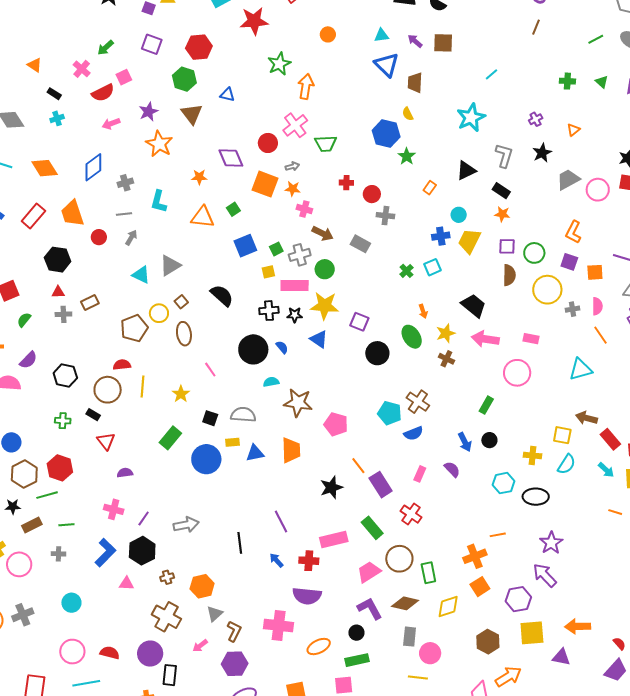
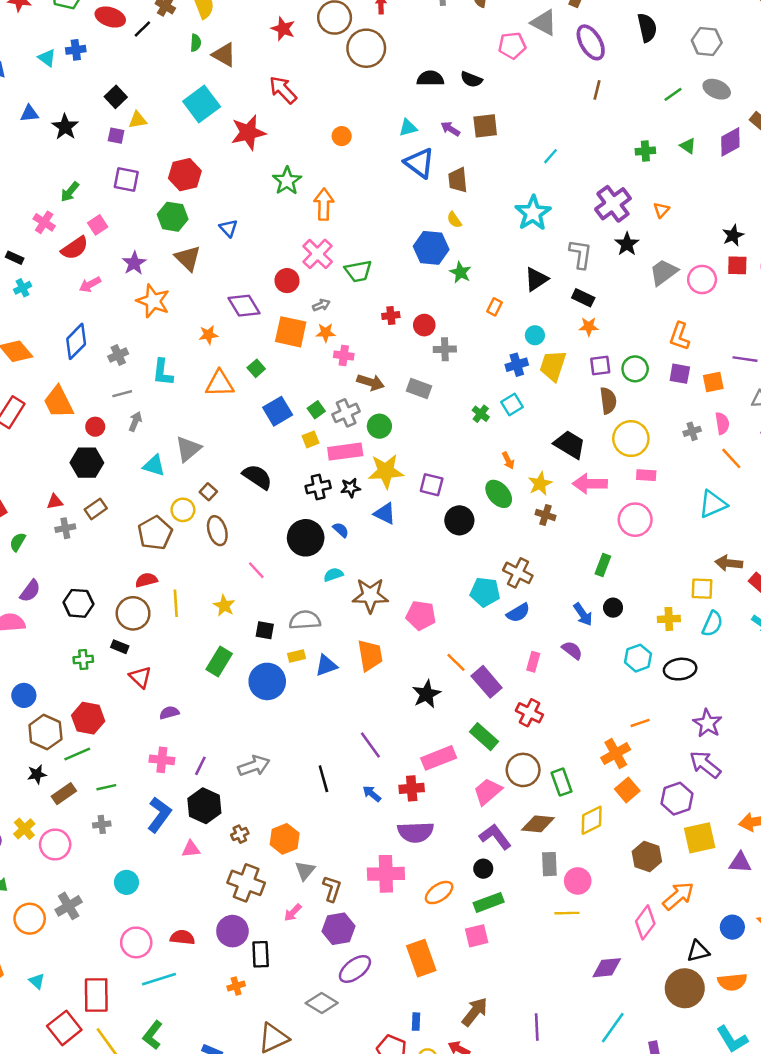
blue triangle: (227, 95) -> (228, 228), turned 42
purple cross: (536, 119) -> (613, 204), size x2.0
black hexagon: (58, 260) -> (87, 463), moved
yellow circle: (547, 290) -> (631, 439), moved

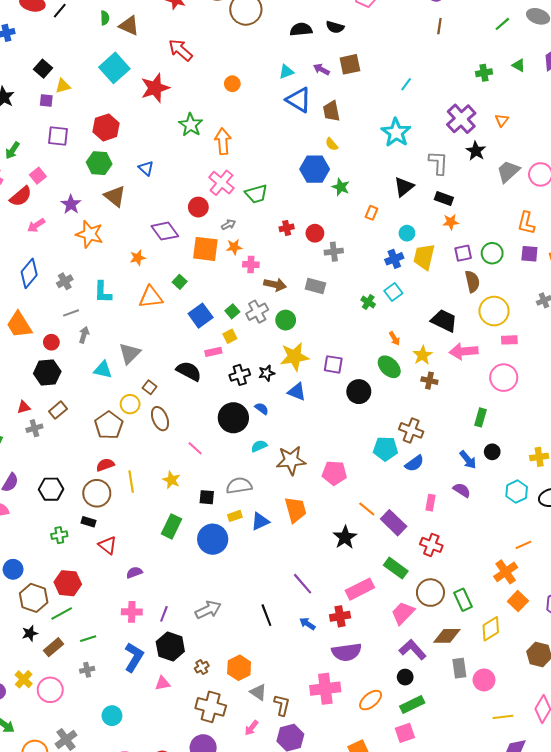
pink rectangle: (345, 452) -> (213, 352), moved, size x0.6
gray triangle: (305, 871) -> (258, 692), turned -30
yellow line: (567, 913) -> (503, 717), moved

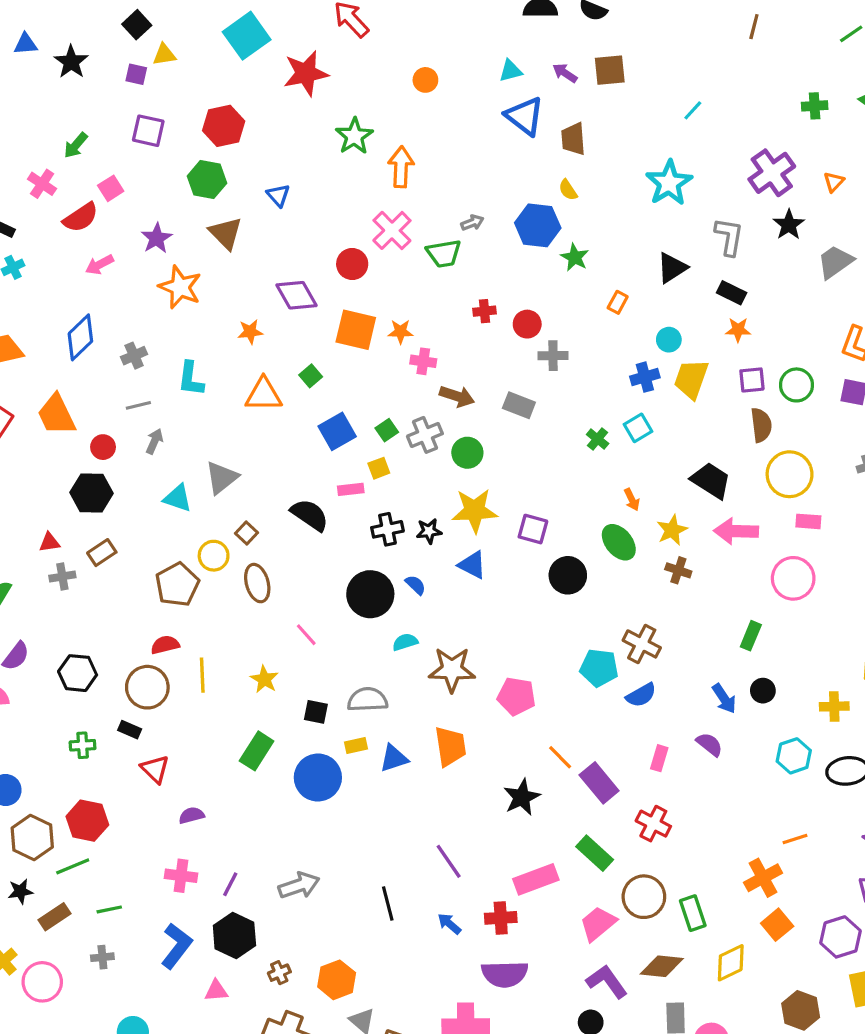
gray arrow: (228, 225) -> (472, 223), moved

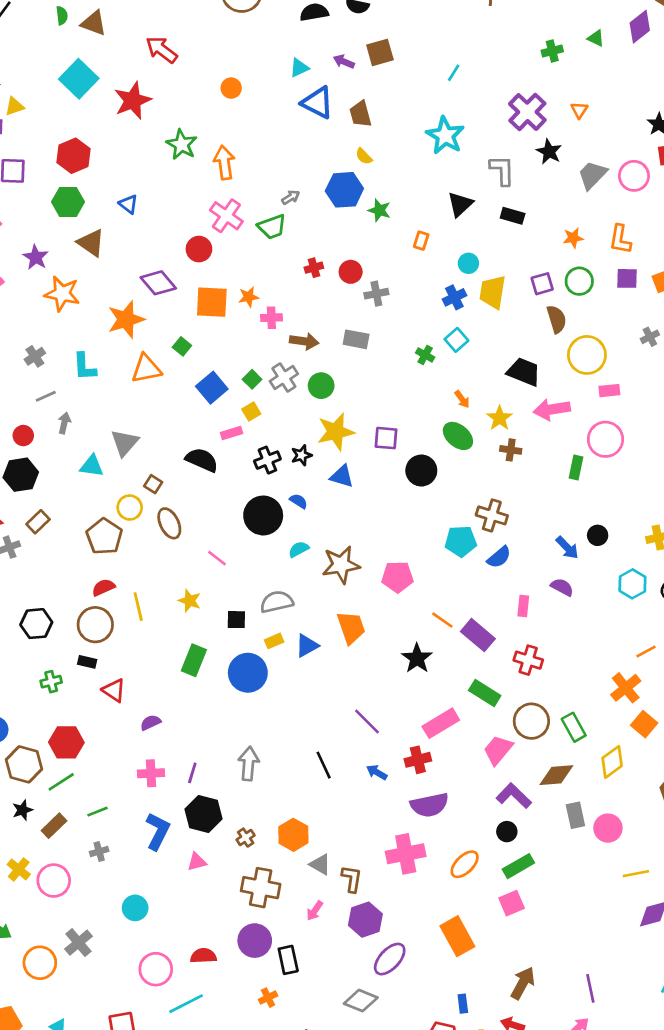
orange star: (738, 330) -> (573, 238), moved
orange star: (250, 332) -> (126, 319), size x1.8
green rectangle: (751, 636) -> (576, 467), moved
gray arrow: (299, 885) -> (249, 764), turned -56

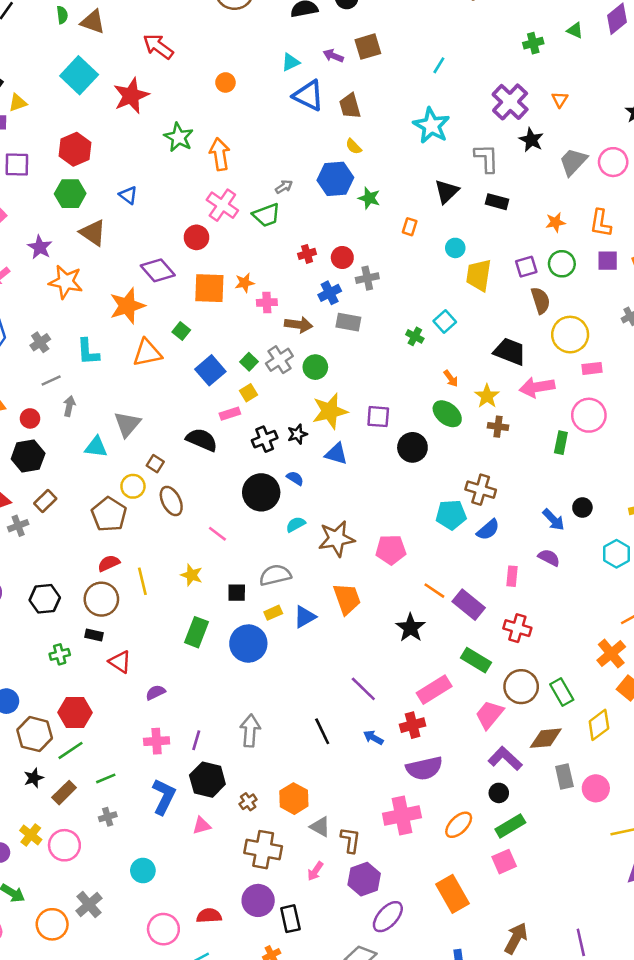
blue cross: (454, 297) -> (330, 293), moved

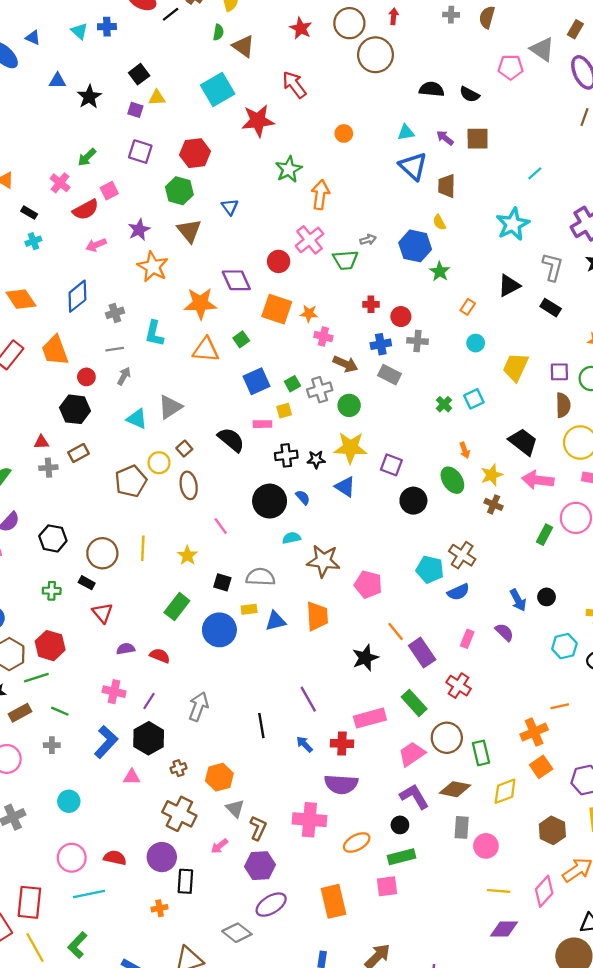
cyan circle: (455, 248) -> (476, 343), moved
red semicircle: (109, 563) -> (160, 656), moved, turned 30
green line: (106, 778) -> (60, 711), turned 30

